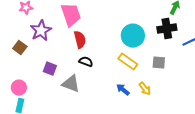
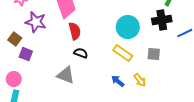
purple star: (41, 31) -> (36, 22), turned -30
purple square: (50, 69) -> (26, 54), moved

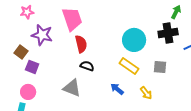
pink circle: (14, 79) -> (28, 92), moved
blue arrow: (118, 81) -> (117, 89), moved

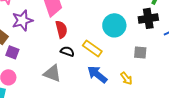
purple star: (42, 35) -> (22, 20), turned -30
yellow rectangle: (129, 66) -> (92, 48), moved
blue arrow: (117, 89) -> (97, 74), size x1.5

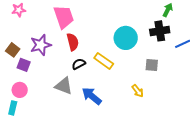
purple star: (22, 20) -> (41, 45), moved
black semicircle: (67, 51) -> (79, 64), turned -48
blue arrow: (97, 74) -> (92, 96), moved

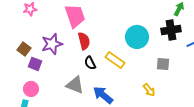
black semicircle: (79, 64) -> (90, 63), turned -88

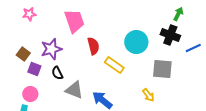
black cross: (171, 30) -> (170, 35), turned 30
red semicircle: (84, 41) -> (93, 46), moved
black semicircle: (90, 63) -> (57, 73), moved
gray square: (163, 64) -> (162, 69), size x1.5

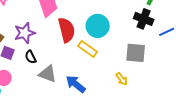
cyan circle: (136, 42) -> (98, 26), moved
red semicircle: (93, 46) -> (67, 30), size x1.4

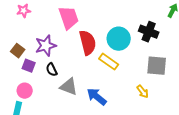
black cross: (144, 19) -> (149, 32), moved

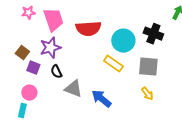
pink trapezoid: (69, 18) -> (53, 20), moved
red semicircle: (88, 43) -> (88, 29), moved, turned 100
gray square: (157, 66) -> (148, 67), moved

